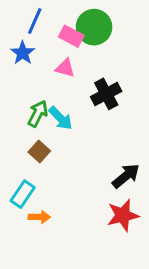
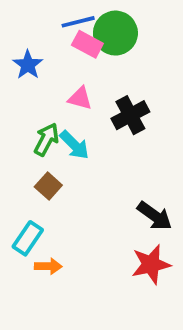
blue line: (35, 21) -> (78, 22), moved, turned 52
pink triangle: (65, 68) -> (80, 98), moved
black arrow: (126, 176) -> (155, 216), turned 76

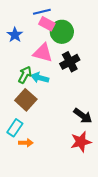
green circle: (115, 33) -> (62, 32), moved
pink triangle: (80, 98) -> (43, 53), size x1.5
cyan arrow: (74, 145) -> (40, 78), turned 150
brown square: (48, 186) -> (26, 100), size x1.5

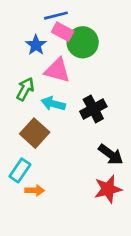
blue star: (15, 35) -> (36, 45), moved
black cross: (70, 62) -> (93, 109), moved
green arrow: (25, 75) -> (25, 89), moved

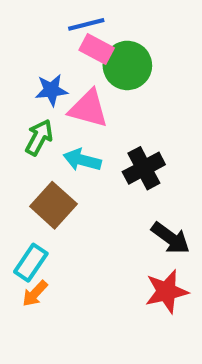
blue star: (36, 45) -> (51, 90), moved, turned 30
orange arrow: (35, 190) -> (35, 293), moved, turned 132

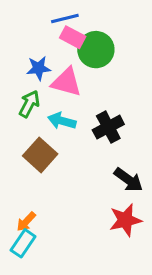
cyan rectangle: (31, 263) -> (23, 243), moved

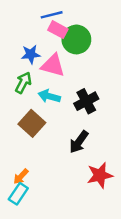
black arrow: (128, 180) -> (79, 142), moved, turned 90

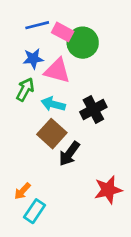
blue line: (52, 15) -> (37, 25), moved
brown square: (32, 123) -> (52, 134), moved
black arrow: (79, 142) -> (69, 154), moved
cyan rectangle: (18, 194) -> (35, 211), moved

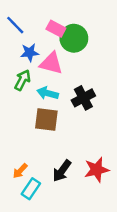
blue line: (37, 25) -> (15, 25), moved, turned 60
brown square: (52, 134) -> (46, 119), turned -35
black arrow: (69, 154) -> (62, 171), moved

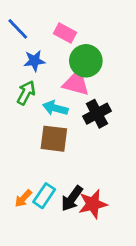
green circle: (74, 38) -> (86, 61), moved
pink triangle: (51, 63) -> (76, 83), moved
red star: (97, 170) -> (93, 204), moved
cyan rectangle: (31, 189) -> (44, 196), moved

